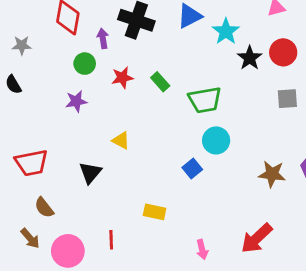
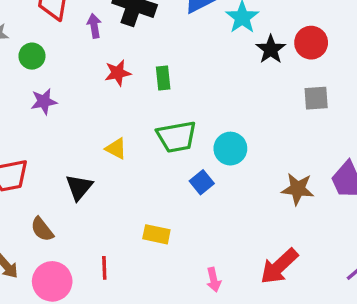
green circle: (85, 64) -> (32, 56), moved
green rectangle: (160, 82) -> (163, 78), turned 36
green trapezoid: (205, 100) -> (177, 137), moved
purple star: (76, 101) -> (44, 101), moved
brown semicircle: (44, 208) -> (42, 229), moved

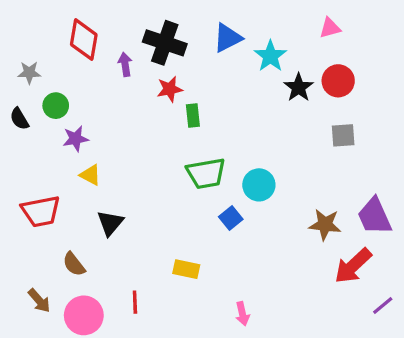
green circle: (32, 56) -> (56, 106), moved
red star: (118, 73) -> (170, 89), moved
yellow triangle: (116, 149) -> (90, 175), moved
red arrow: (279, 266) -> (353, 266), moved

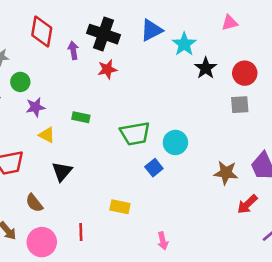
red circle: (338, 81) -> (245, 73), moved
green rectangle: (193, 116) -> (81, 117), moved, turned -72
red arrow: (353, 266) -> (247, 204), size x0.7

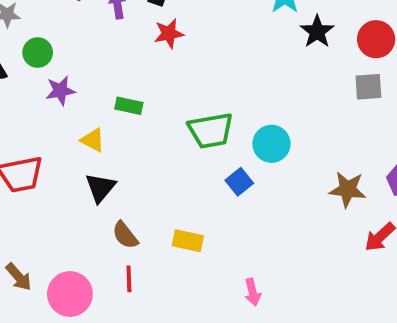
yellow triangle: (47, 135) -> (93, 140), moved
brown semicircle: (34, 203) -> (125, 235), moved

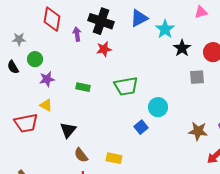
gray square: (368, 87) -> (197, 77), moved
green trapezoid: (211, 130) -> (126, 86), moved
yellow triangle: (93, 140) -> (46, 105), moved

